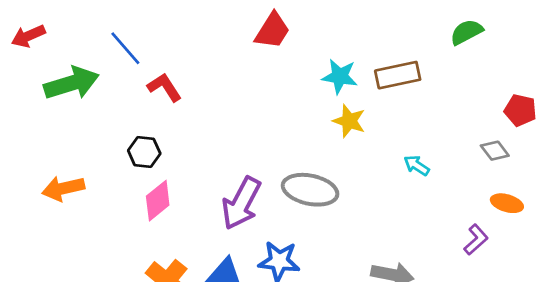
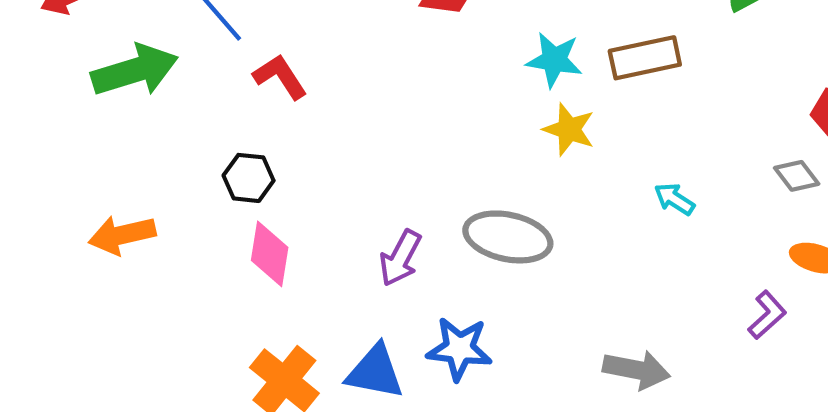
pink diamond: (158, 201) -> (270, 254), turned -42
purple arrow: (241, 203) -> (400, 258), size x0.7

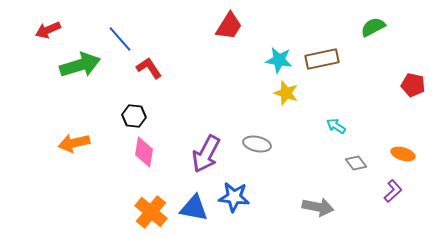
gray diamond: (797, 176) -> (356, 163), moved
gray ellipse: (508, 237) -> (257, 144), size x0.7
purple arrow: (400, 258) -> (206, 154), size x1.4
purple L-shape: (767, 315) -> (393, 191), moved

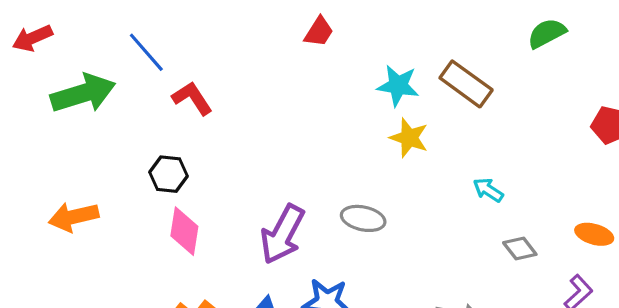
red trapezoid: (229, 26) -> (319, 32), size x0.7
brown rectangle: (322, 59) -> (466, 84), turned 48

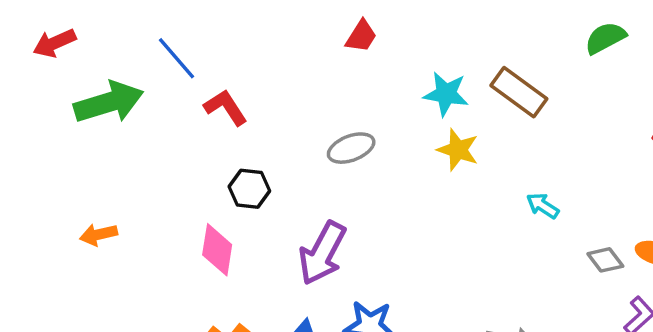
black hexagon: (168, 174) -> (249, 189), moved
orange arrow: (74, 217) -> (99, 235), size x0.7
gray ellipse: (363, 218) -> (351, 148), moved, turned -33
gray diamond: (520, 249) -> (605, 260), moved

